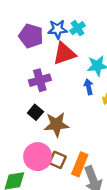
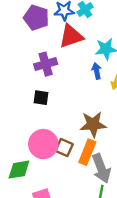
black square: (35, 112) -> (41, 98), turned -32
brown star: (56, 124) -> (93, 124), moved

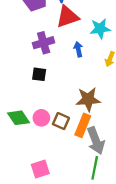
blue arrow: (97, 71) -> (78, 49), moved
pink circle: (43, 144) -> (41, 118), size x0.6
green diamond: (19, 170) -> (19, 118), moved, turned 65

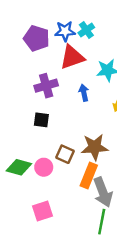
green diamond: (19, 118) -> (19, 167), turned -40
brown square: (61, 121) -> (65, 154), moved
pink square: (40, 169) -> (43, 211), moved

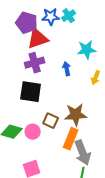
red triangle: (72, 57) -> (38, 39), moved
black square: (41, 120) -> (31, 92), size x1.6

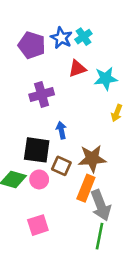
blue star: (51, 17) -> (61, 38), turned 30
red triangle: (38, 39) -> (77, 69), moved, size x0.7
blue arrow: (67, 69) -> (61, 130), moved
black square: (31, 92) -> (37, 150), moved

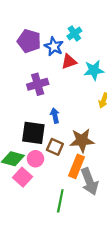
blue star: (61, 38) -> (54, 46), moved
pink square: (38, 225) -> (23, 177), moved, turned -30
green line: (99, 236) -> (60, 201), moved

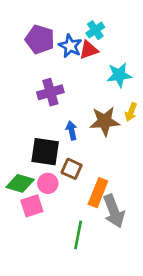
red triangle: (69, 62) -> (89, 50), moved
brown star: (82, 140) -> (105, 121), moved
pink square: (23, 177) -> (32, 206), turned 30

